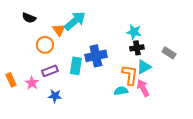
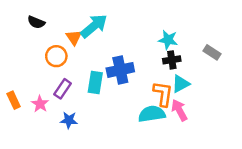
gray rectangle: (169, 53) -> (212, 52), moved
purple rectangle: (50, 71) -> (63, 89), turned -35
cyan semicircle: (121, 91) -> (152, 114), size x1.5

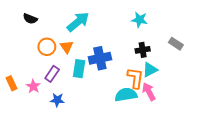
orange triangle: (74, 37) -> (67, 47), moved
cyan star: (168, 40) -> (140, 20), moved

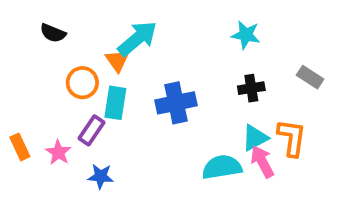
orange triangle: (67, 47) -> (117, 61), moved
cyan rectangle: (79, 69) -> (115, 103), moved
cyan triangle: (150, 70) -> (255, 138), moved
orange L-shape: (135, 78) -> (292, 138), moved

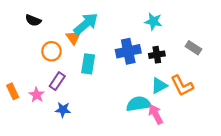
cyan rectangle: (115, 103) -> (88, 64), moved
blue cross: (176, 103) -> (128, 51), moved
orange L-shape: (292, 138) -> (182, 86), turned 145
pink arrow: (262, 162) -> (156, 114), moved

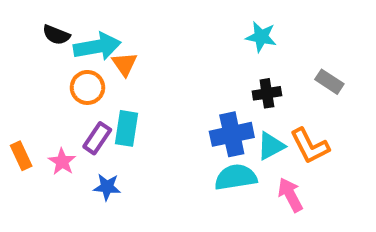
cyan arrow: (86, 24) -> (97, 47), moved, turned 30
blue cross: (128, 51) -> (232, 134), moved
cyan rectangle: (88, 64) -> (126, 128), moved
pink arrow: (156, 114) -> (290, 195), moved

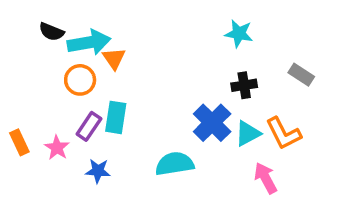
blue cross: (232, 134) -> (212, 123), turned -33
cyan semicircle: (236, 177) -> (175, 164), moved

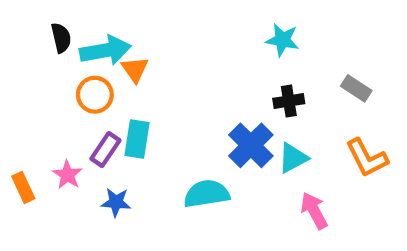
black semicircle: (52, 32) -> (61, 38), turned -125
orange L-shape: (283, 133) -> (367, 158), moved
orange rectangle: (19, 142) -> (23, 187), moved

